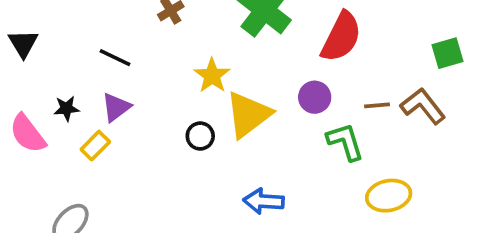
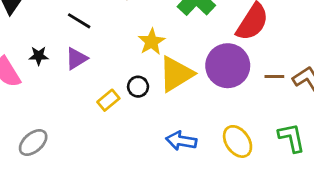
purple circle: (315, 97) -> (228, 66), size x1.8
green L-shape: (345, 142) -> (292, 138), moved
yellow rectangle: (95, 146) -> (108, 100), moved
yellow ellipse: (389, 196) -> (238, 141), moved, turned 60

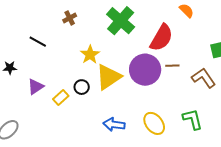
purple triangle: (76, 59) -> (36, 87), moved
brown line: (274, 77) -> (172, 66), moved

